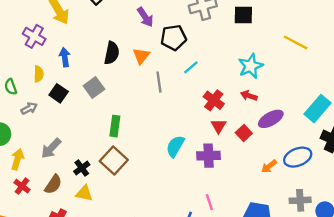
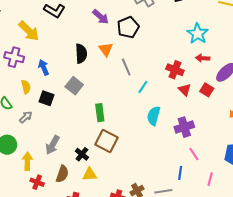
cyan line: (191, 67) -> (143, 87), moved
purple cross: (209, 156) -> (184, 127), moved

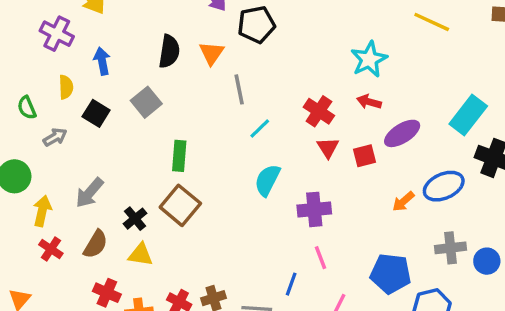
red square: (207, 90) -> (365, 156), turned 32

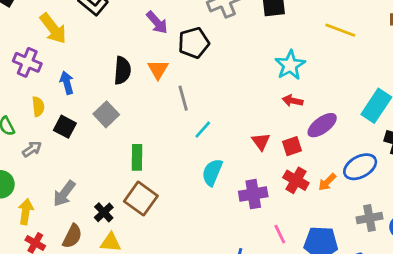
red cross: (319, 111) -> (296, 180), moved
pink line: (321, 258) -> (280, 234), moved

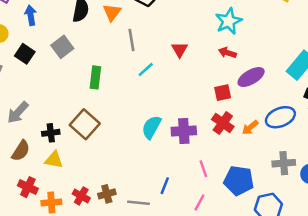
red triangle: (261, 142) -> (180, 50), moved
green rectangle: (137, 157) -> (95, 77), moved
cyan semicircle: (212, 172) -> (151, 127), moved
black cross: (104, 212) -> (51, 133), turned 30

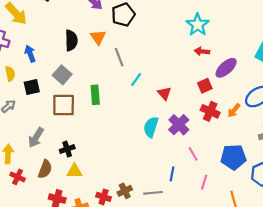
red triangle: (180, 50) -> (164, 93), moved
black square: (25, 54) -> (32, 87), turned -35
brown square: (85, 124) -> (64, 105), moved, turned -30
purple cross: (184, 131) -> (179, 125), turned -30
pink line: (203, 169) -> (193, 154), moved

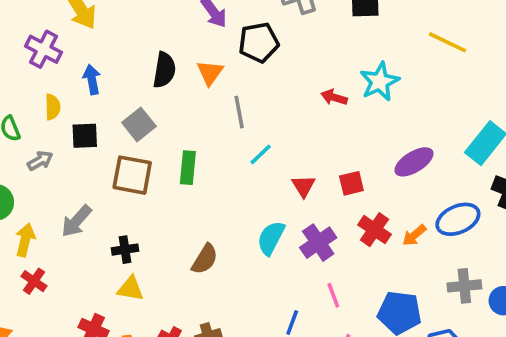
red arrow: (202, 51) -> (334, 97), moved
red square: (205, 86) -> (351, 183), moved
brown semicircle: (45, 169) -> (205, 259), moved

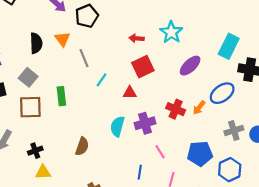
cyan star: (380, 82) -> (171, 32), moved
red square: (351, 183) -> (143, 67), moved, size x1.5
red triangle: (303, 186) -> (130, 93), turned -48
purple cross: (318, 243) -> (145, 123), turned 30

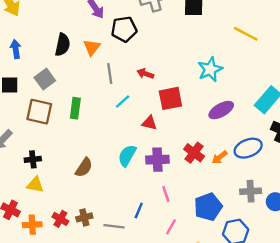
red arrow: (137, 38) -> (145, 74), moved
blue pentagon: (200, 154) -> (208, 207), turned -30

